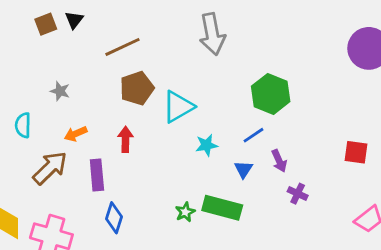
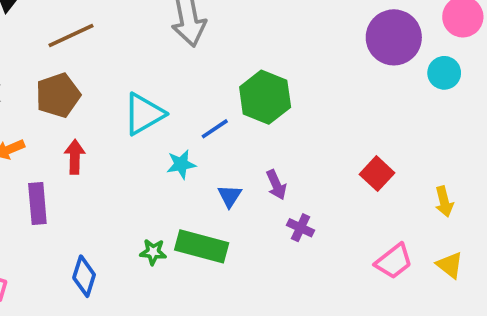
brown pentagon: (137, 88) -> (58, 95), moved
blue line: (254, 135) -> (215, 129), moved
red square: (356, 152) -> (377, 174), turned 35
green star: (185, 212) -> (153, 252), turned 30
blue diamond: (114, 218) -> (84, 276), moved

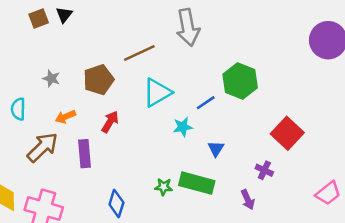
brown line: (71, 36) -> (139, 53), moved
red arrow: (75, 157) -> (110, 122), turned 30
red square: (377, 174) -> (287, 133), moved, size x1.4
purple arrow: (276, 185) -> (248, 200), moved

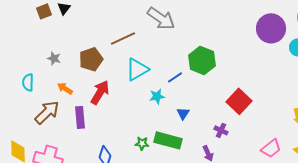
gray arrow: (188, 27) -> (161, 18), turned -44
orange arrow: (65, 117) -> (65, 88), turned 56
red arrow: (110, 122) -> (100, 92), size x1.4

